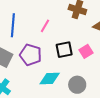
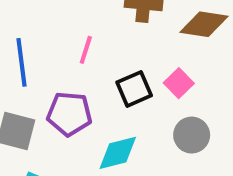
gray circle: (77, 85) -> (192, 135), moved

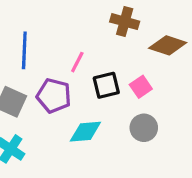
pink line: (86, 50) -> (77, 62), moved

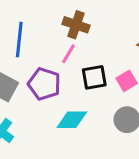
brown cross: (125, 22) -> (76, 25), moved

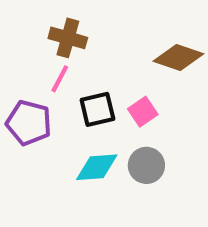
cyan diamond: (72, 120) -> (97, 167), moved

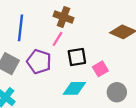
pink square: (143, 112) -> (100, 69), moved
gray circle: (146, 165) -> (117, 92), moved

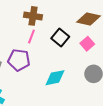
black square: (77, 57) -> (60, 37), moved, turned -30
pink square: (100, 69) -> (87, 44), moved

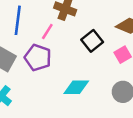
pink line: (31, 36) -> (47, 31), moved

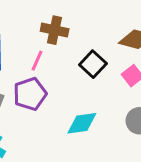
purple pentagon: (38, 58) -> (30, 94), turned -30

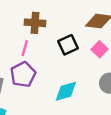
black square: (93, 64) -> (68, 45), turned 30

